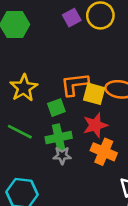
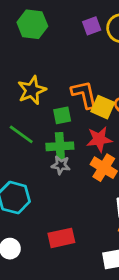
orange L-shape: (75, 84) -> (84, 94), turned 76

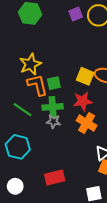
orange L-shape: (84, 94) -> (37, 85), moved
green line: (21, 134) -> (22, 110), moved

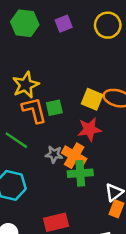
purple square: (76, 14) -> (64, 24), moved
green cross: (53, 107) -> (80, 173), moved
orange cross: (87, 123) -> (74, 156), moved

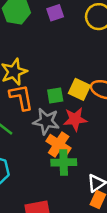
green square: (54, 108) -> (55, 95), moved
gray star: (54, 154) -> (46, 121), moved, size x1.5

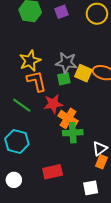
red star: (75, 119) -> (53, 104), moved
gray star: (46, 121) -> (66, 63), moved

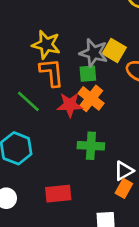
yellow star: (30, 61) -> (46, 45), turned 30
yellow square: (83, 73) -> (114, 50), moved
orange cross: (68, 118) -> (91, 98), moved

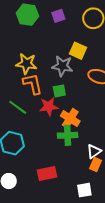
yellow square: (114, 50) -> (78, 51), moved
green square: (88, 74) -> (59, 91), moved
orange cross: (91, 98) -> (70, 118), moved

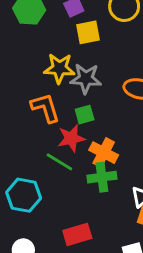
yellow square: (78, 51) -> (88, 32), moved, turned -30
yellow star: (26, 64) -> (59, 68), moved
green line: (18, 107) -> (59, 162), moved

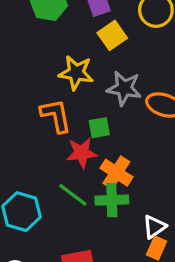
yellow square: (88, 32) -> (112, 35), turned -30
gray star: (86, 79) -> (124, 88), moved
green line: (59, 162) -> (73, 195), moved

